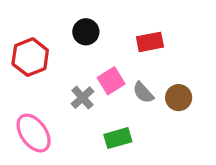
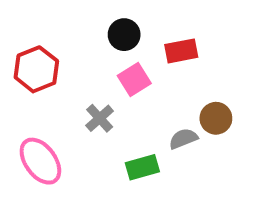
black circle: (86, 32) -> (124, 35), moved
pink square: (111, 81) -> (134, 79), moved
gray semicircle: (143, 93) -> (183, 139), moved, turned 110

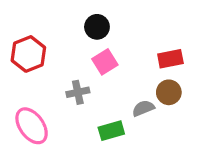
red rectangle: (181, 51) -> (170, 59), moved
gray cross: (100, 118) -> (78, 92), turned 30

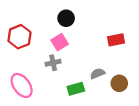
pink square: (105, 62) -> (60, 42), moved
brown circle: (169, 92) -> (119, 83), moved

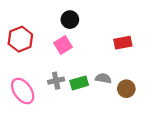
gray cross: (53, 63) -> (56, 81), moved
gray semicircle: (98, 74) -> (103, 78), turned 32
green rectangle: (76, 89) -> (79, 83), moved

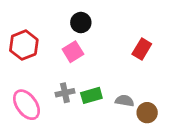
red rectangle: (123, 43) -> (142, 49), turned -48
gray semicircle: (103, 78) -> (125, 101), moved
brown circle: (126, 89) -> (147, 113), moved

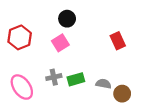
red rectangle: (142, 49) -> (118, 41), turned -56

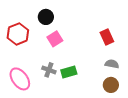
black circle: (67, 19) -> (46, 17), moved
gray cross: (54, 77) -> (49, 70), turned 32
gray semicircle: (103, 84) -> (112, 64), moved

